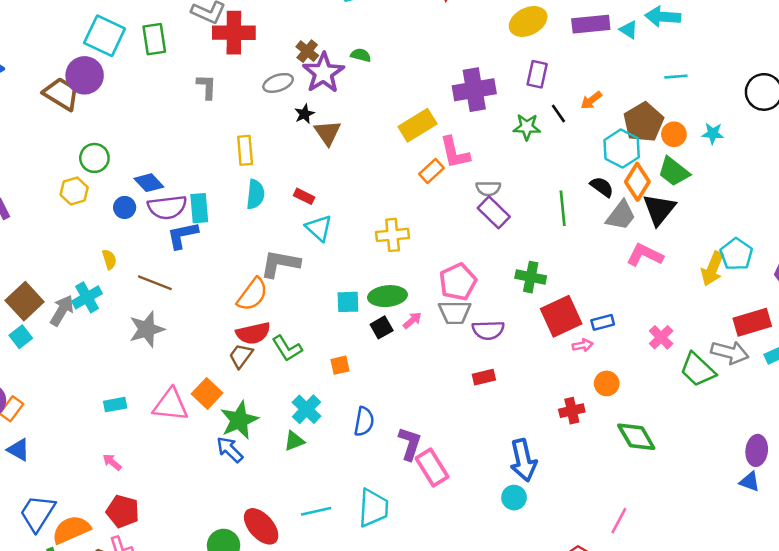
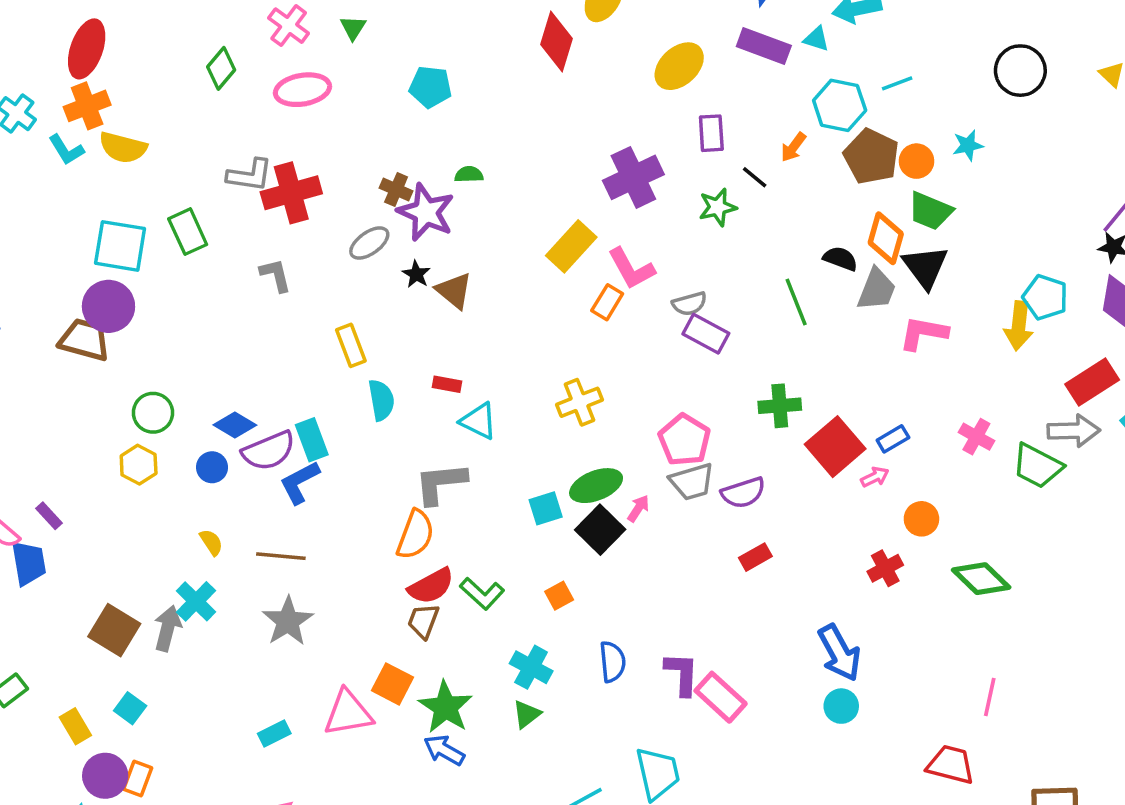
purple rectangle: (591, 24) -> (764, 46), turned 42
cyan hexagon: (622, 149) -> (840, 105), moved
black square: (382, 327) -> (600, 530), size x1.5
cyan square: (21, 337) -> (130, 708), moved

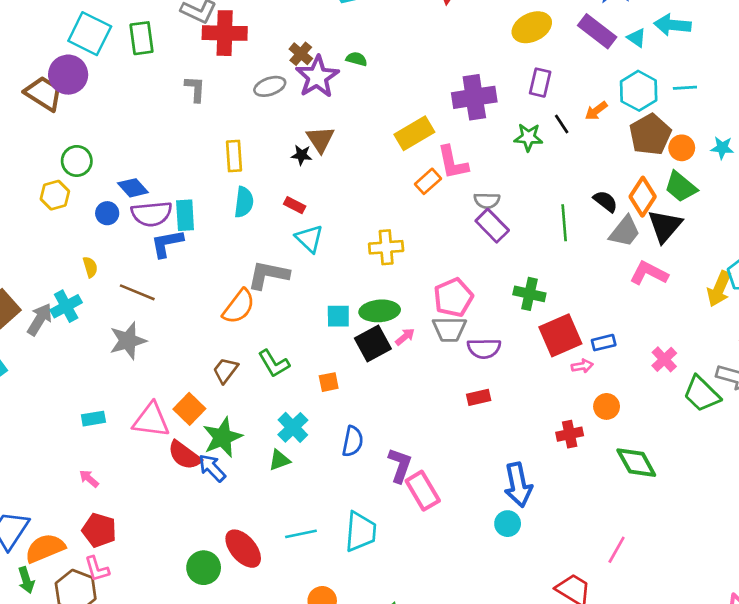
black star: (416, 274) -> (302, 155), moved, turned 30
red semicircle: (431, 586) -> (184, 455), moved, turned 48

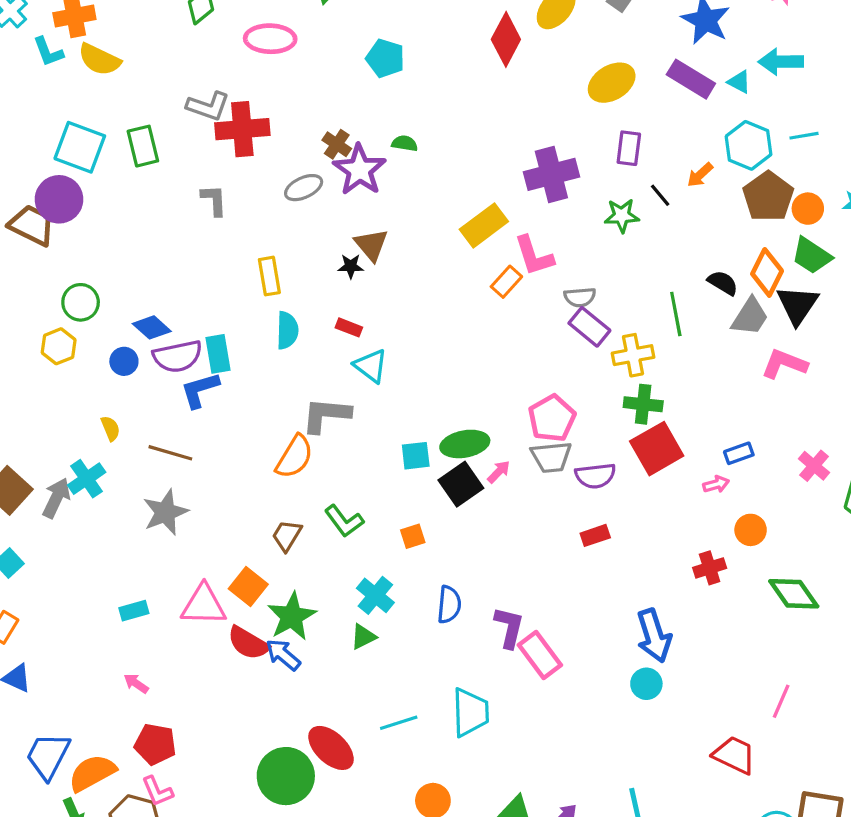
yellow cross: (386, 247) -> (633, 355), moved
red square: (560, 335) -> (657, 449), moved
green circle: (204, 568) -> (286, 776), size x1.4

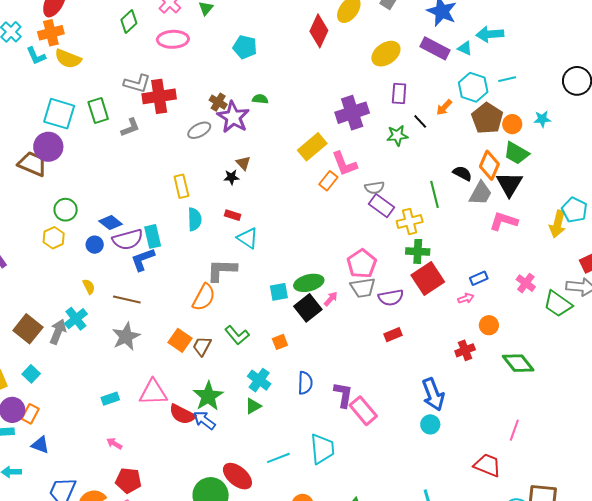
gray L-shape: (214, 200) -> (130, 127), moved, turned 75
brown triangle: (371, 245) -> (243, 163), size x0.7
orange square: (248, 587) -> (180, 340), moved

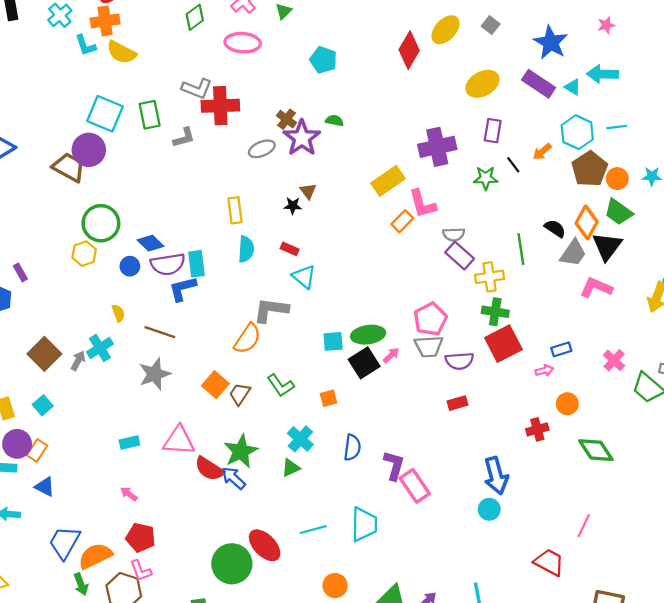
green circle: (66, 210) -> (101, 223), size x1.4
gray arrow: (58, 332) -> (78, 361), size x0.7

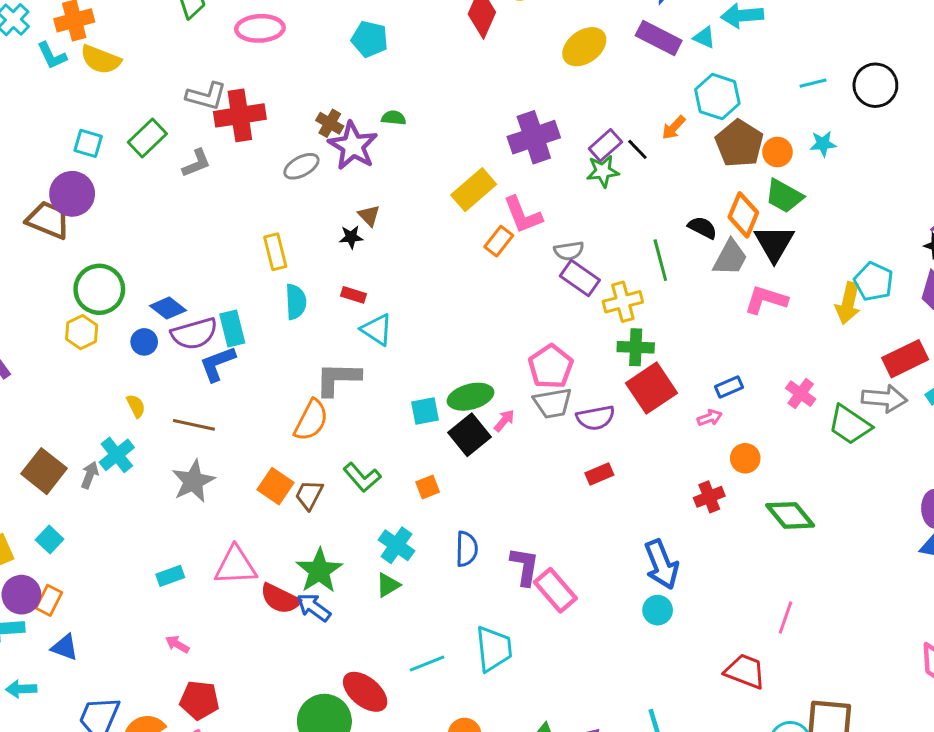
cyan square: (105, 114) -> (88, 143), size x0.6
green rectangle: (150, 115) -> (147, 138), turned 64
cyan line: (617, 127) -> (813, 83), moved
purple rectangle: (493, 131) -> (605, 145), moved, turned 45

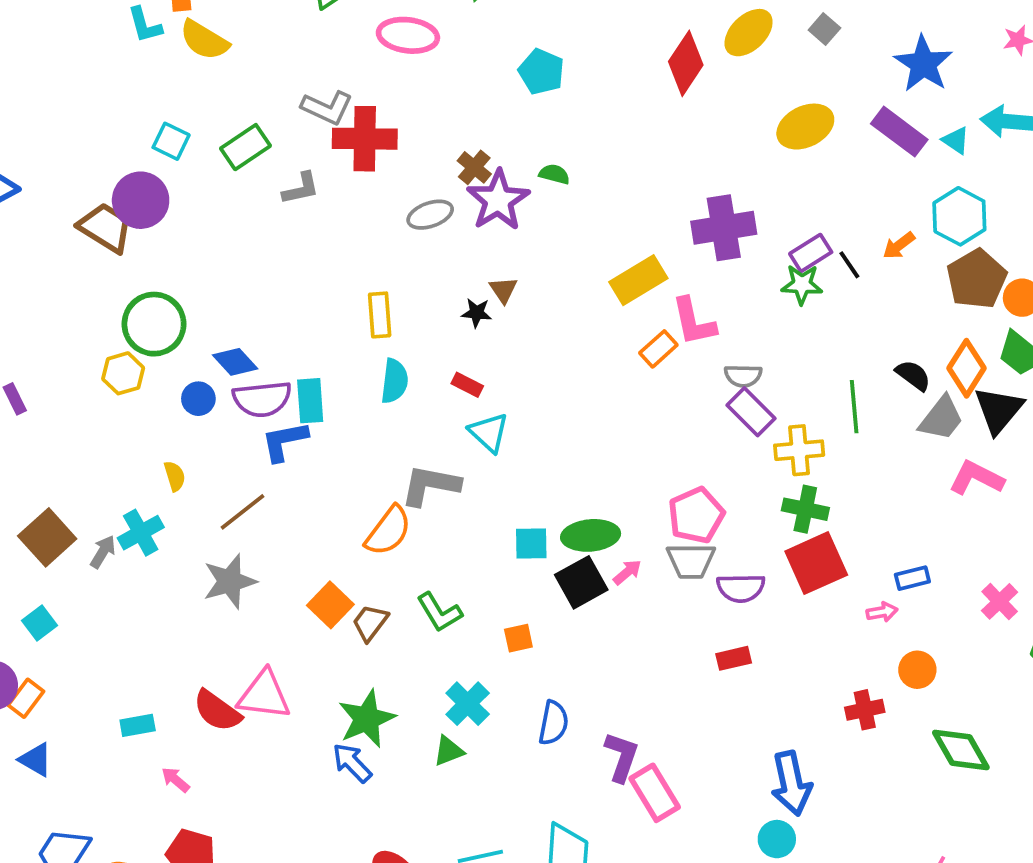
brown line: (194, 425) -> (243, 512), turned -60
cyan rectangle: (170, 576) -> (138, 725), moved
red semicircle: (280, 599) -> (217, 711), moved

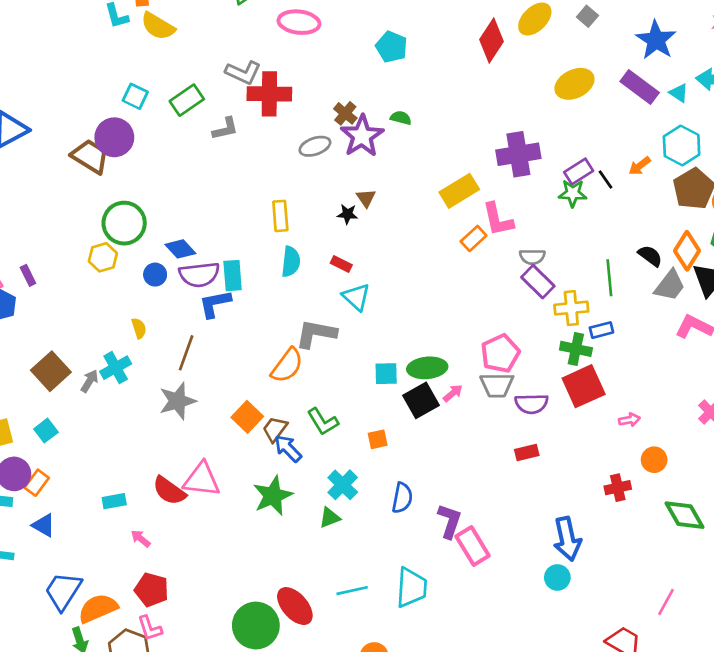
brown line: (243, 512) -> (186, 353), turned -32
blue rectangle: (912, 578) -> (601, 330), moved
blue arrow: (352, 763) -> (288, 448), moved

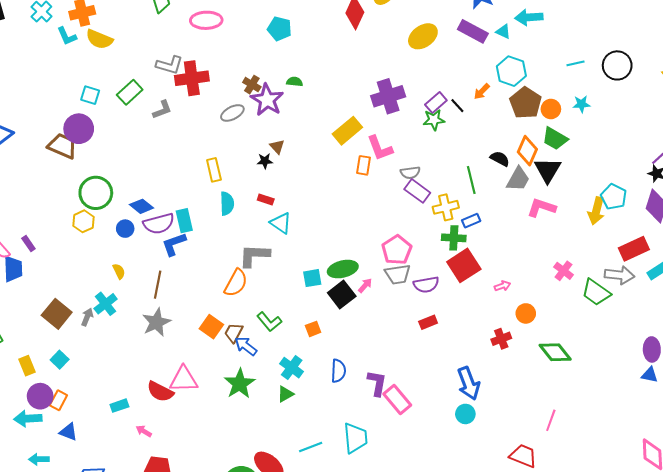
orange rectangle: (474, 238) -> (363, 165), turned -30

